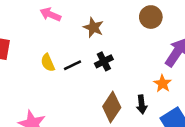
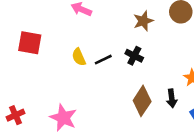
brown star: (93, 27) -> (143, 21), moved, turned 30
black cross: (104, 61) -> (134, 56), turned -36

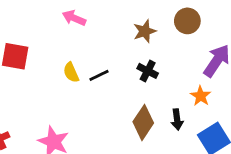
black cross: (134, 56) -> (148, 71), moved

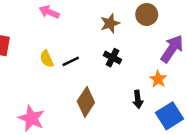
brown diamond: (143, 122) -> (86, 102), moved

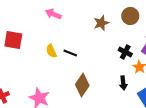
black cross: (112, 58) -> (125, 52), moved
black line: (71, 61) -> (70, 53), turned 48

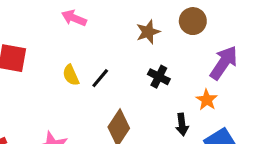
black cross: (125, 52) -> (159, 77), moved
black line: (70, 53) -> (100, 78), turned -72

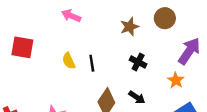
black line: (100, 78) -> (92, 63), turned -49
black arrow: (182, 125) -> (137, 97), moved, turned -49

